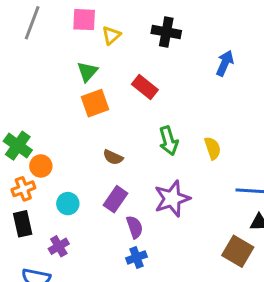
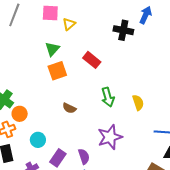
black cross: (166, 32) -> (123, 30), moved
blue arrow: (225, 63) -> (146, 15), moved
purple rectangle: (116, 199) -> (58, 158), moved

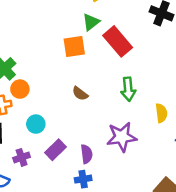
green triangle: (52, 49) -> (91, 22), moved
red rectangle: (92, 60) -> (118, 41), size x1.4
yellow semicircle: (138, 103) -> (161, 113), moved

